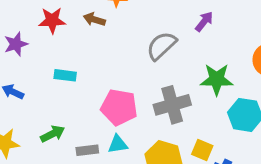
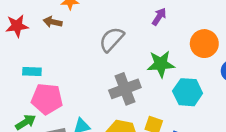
purple arrow: (204, 21) -> (159, 17), moved
pink pentagon: (119, 107) -> (47, 99), moved

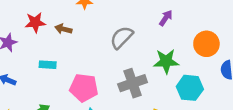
brown arrow: (53, 22) -> (63, 29), moved
pink pentagon: (47, 99) -> (84, 88), moved

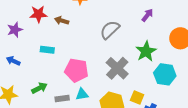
green star: (166, 61) -> (146, 51), turned -30
gray cross: (133, 83) -> (117, 68), turned -30

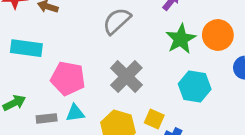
cyan rectangle: (47, 50) -> (26, 48), size x1.5
green star: (146, 51) -> (181, 39), moved

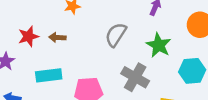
green star: (181, 39) -> (159, 45), moved

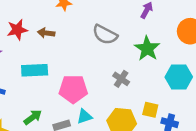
gray semicircle: (116, 35) -> (105, 35), turned -100
gray cross: (135, 77) -> (121, 79), size x0.6

